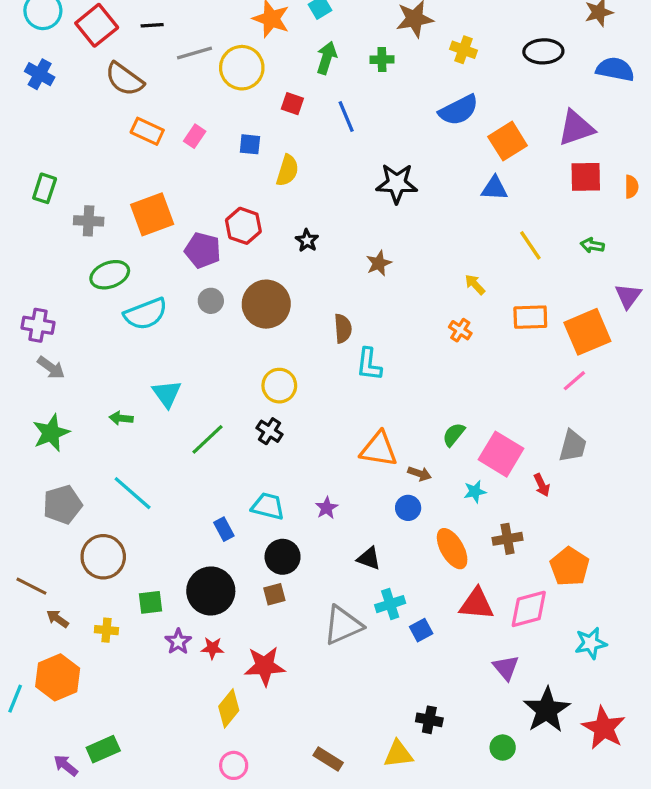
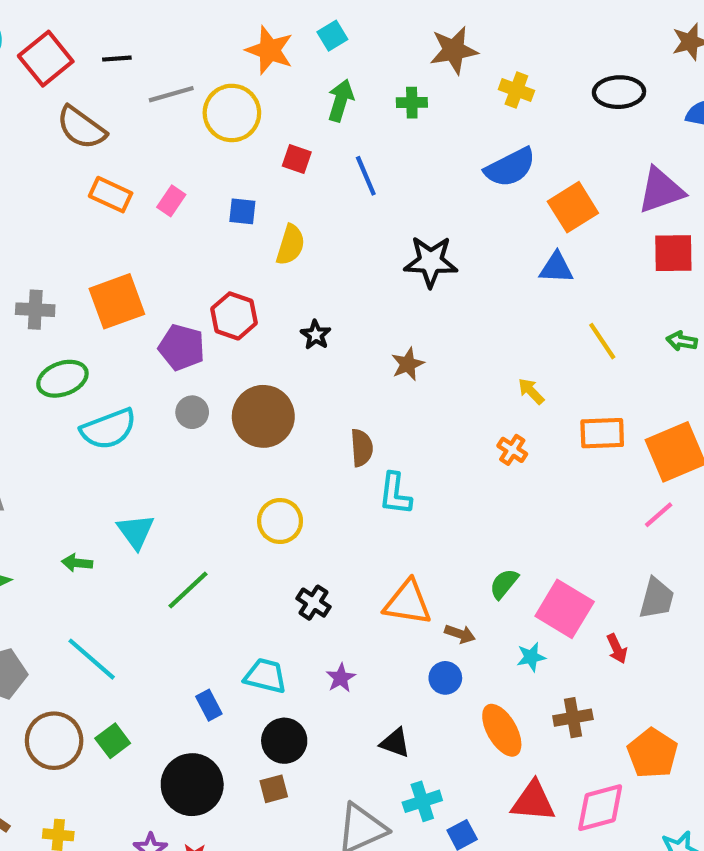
black cross: (269, 431) -> (314, 603), moved
green square: (150, 602) -> (113, 741), moved, turned -30

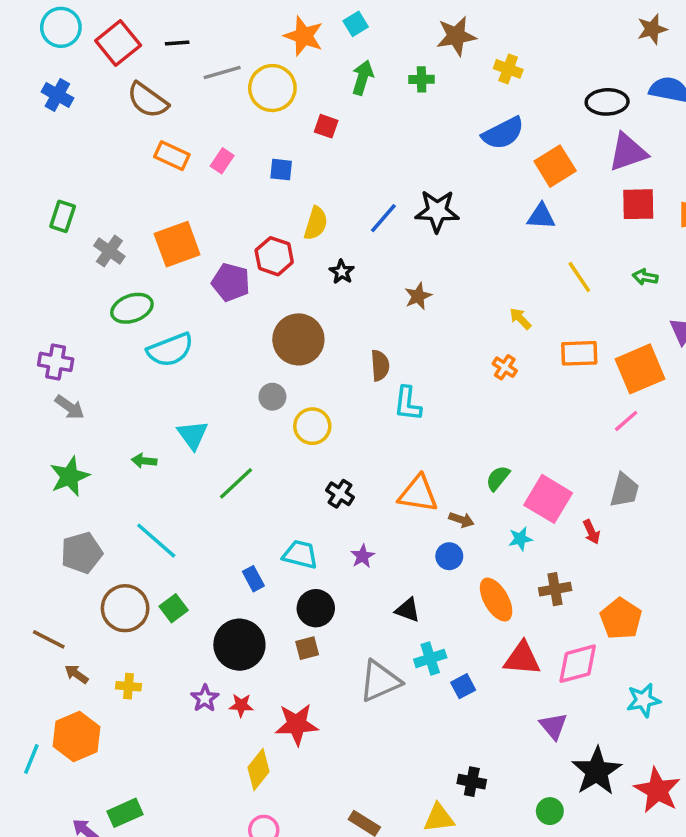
black ellipse: (619, 92) -> (607, 102), moved
blue line: (366, 176) -> (383, 218), moved, turned 64
yellow semicircle: (290, 245) -> (316, 223), moved
gray cross: (35, 310) -> (109, 251), turned 32
gray circle: (192, 412) -> (272, 397), moved

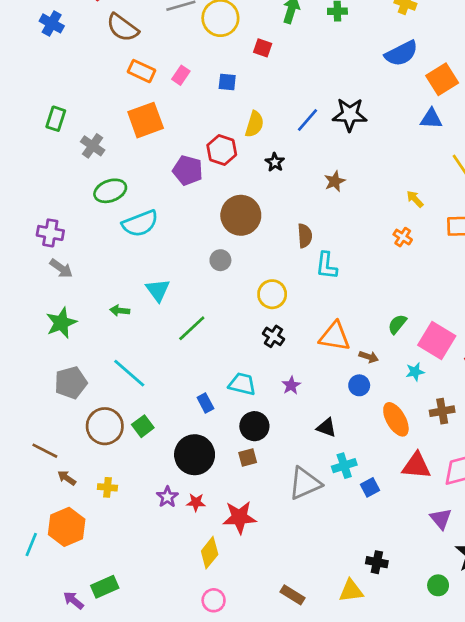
orange square: (177, 244) -> (146, 120), moved
yellow circle: (312, 426) -> (272, 294), moved

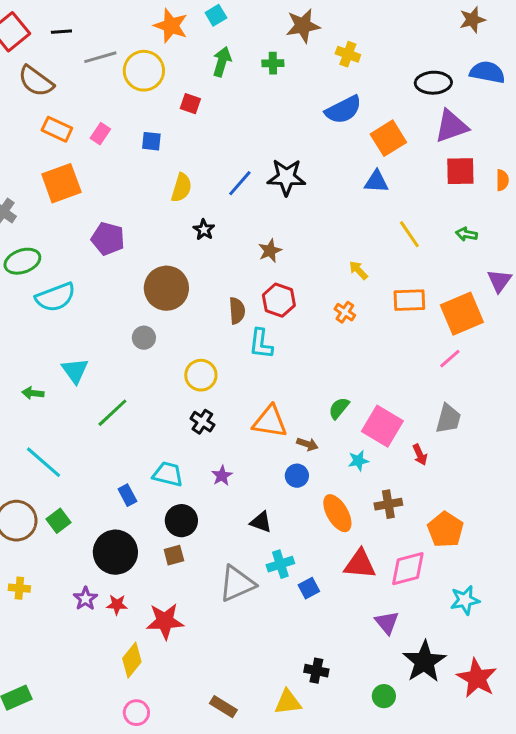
red hexagon: (222, 150) -> (279, 300), moved

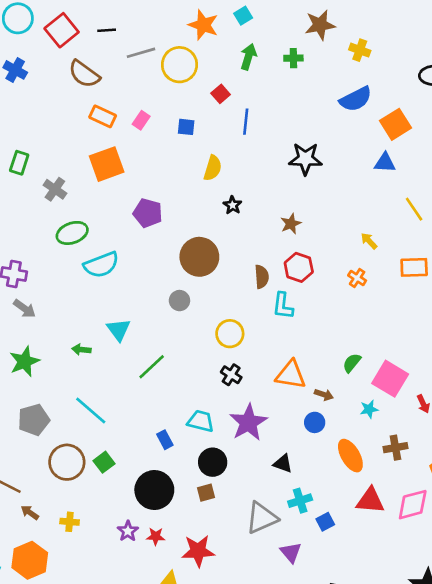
red square: (190, 104) -> (221, 94), turned 30
blue line: (240, 183) -> (246, 122), moved, turned -35
purple star: (222, 476) -> (248, 422), size x2.0
purple triangle: (387, 623) -> (291, 552), moved

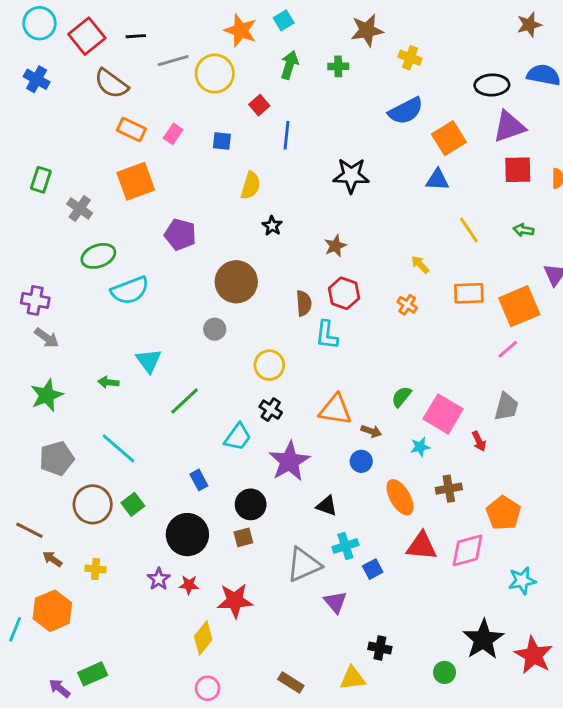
cyan trapezoid: (201, 421) -> (238, 437), moved, turned 112

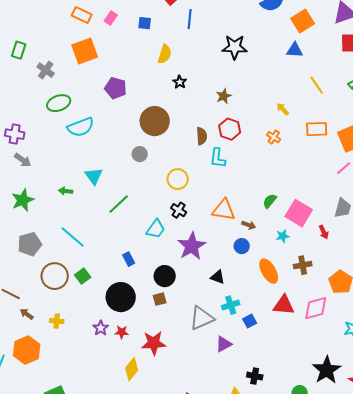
purple triangle: (335, 602) -> (224, 344), turned 42

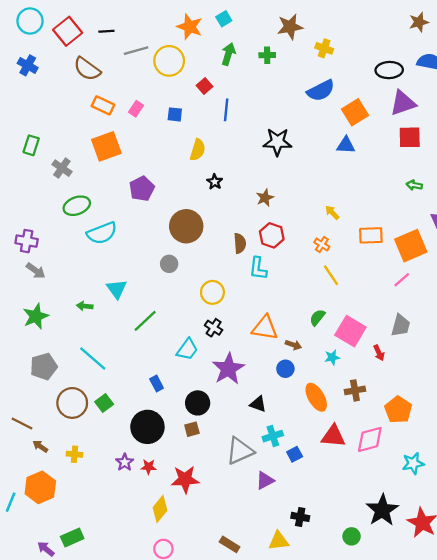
yellow line: (317, 85) -> (331, 275), moved
purple pentagon: (116, 88) -> (142, 189), turned 30

